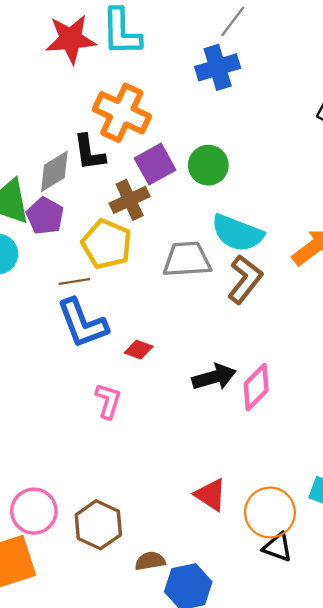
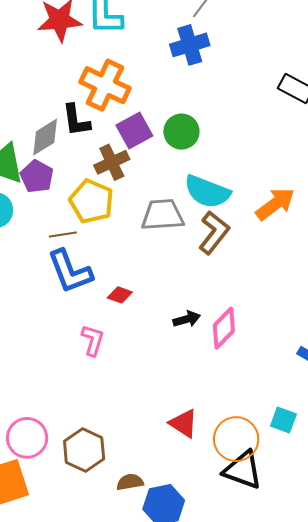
black arrow: (214, 377) -> (187, 319), size x0.7
black triangle: (278, 547) -> (243, 470), size x1.5

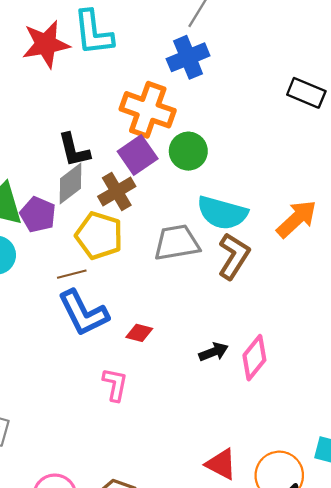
orange cross: (105, 85) -> (148, 110), moved
gray diamond: (45, 137) -> (70, 184), moved

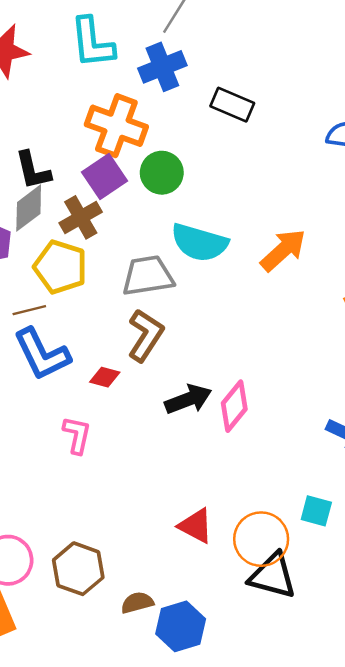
cyan L-shape: (93, 33) -> (92, 43), moved
black rectangle: (306, 93) -> (232, 105), moved
brown L-shape: (234, 256) -> (146, 335), moved
black arrow: (213, 352) -> (188, 399), size x1.4

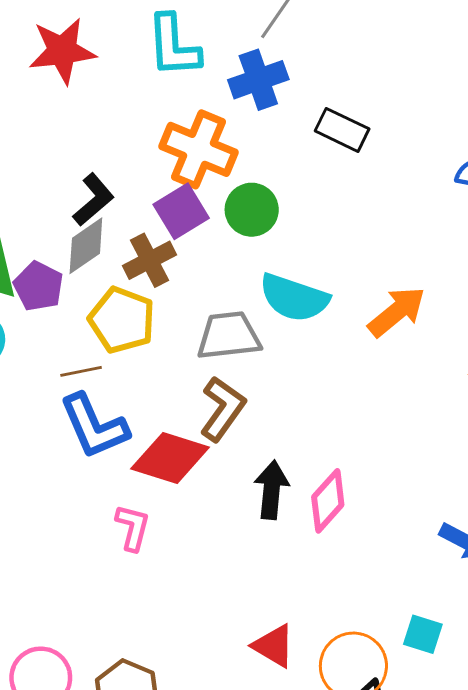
black L-shape: (33, 170) -> (93, 200), turned -120
red diamond: (105, 377) -> (170, 458), size x2.0
black arrow: (188, 399) -> (272, 490), turned -66

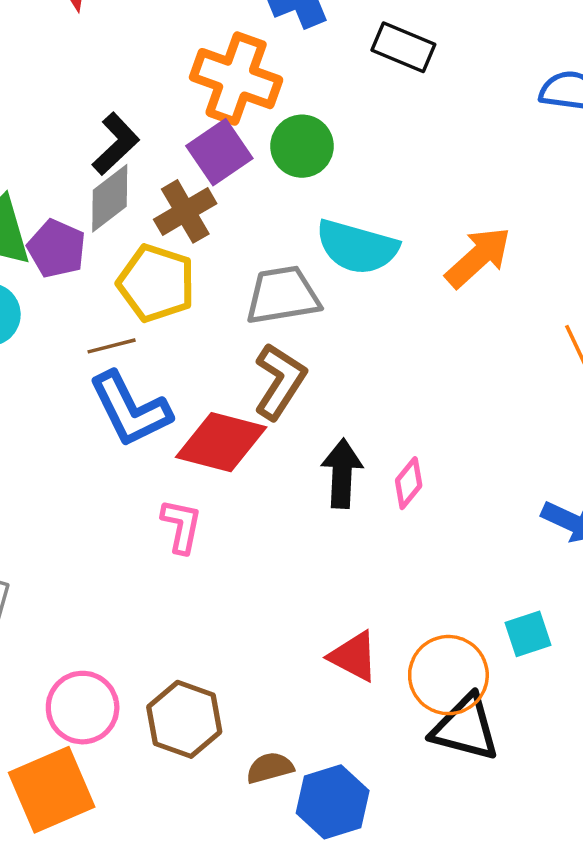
pink diamond: (328, 501) -> (409, 483), size x0.7
cyan square: (423, 634) -> (528, 634), turned -33

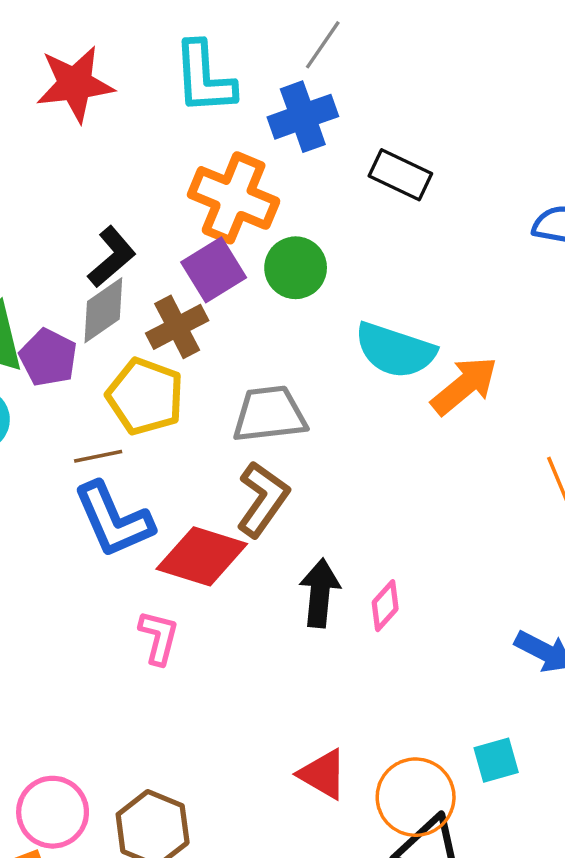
cyan semicircle: (357, 247) -> (395, 350), moved

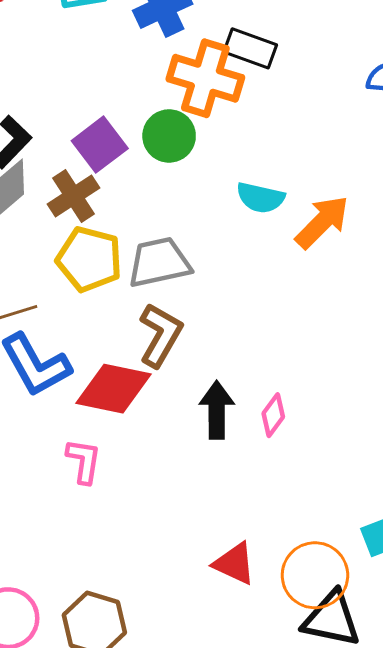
orange cross: (234, 198) -> (205, 78), moved
cyan semicircle: (395, 350) -> (260, 198), size x0.7
yellow pentagon: (145, 396) -> (89, 259), moved

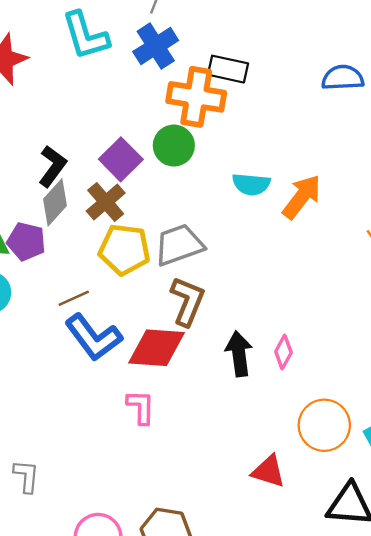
orange circle: (315, 575) -> (324, 425), moved

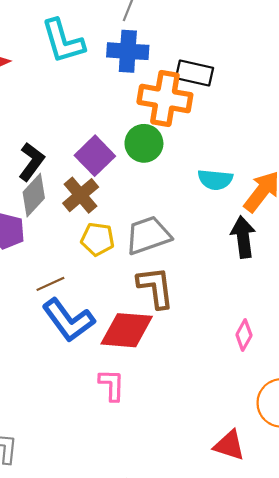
blue cross: (156, 46) -> (128, 51), turned 36
yellow pentagon: (124, 249) -> (98, 239), size x0.7
brown L-shape: (187, 301) -> (156, 287), turned -30
black arrow: (239, 354) -> (243, 237), moved

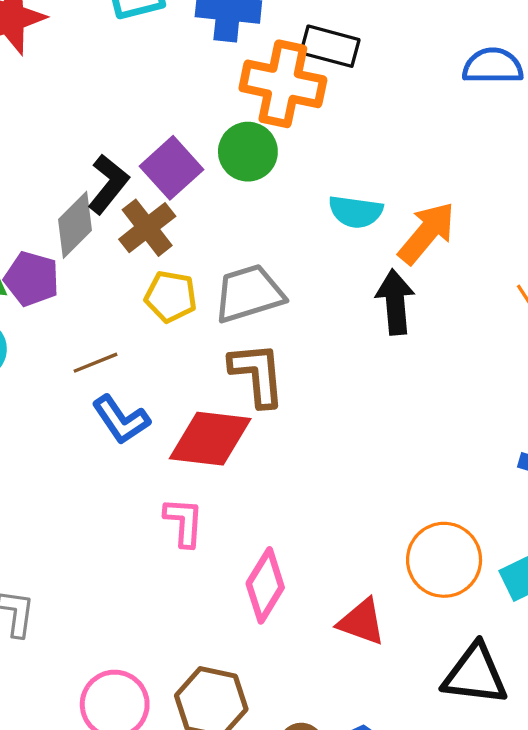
black L-shape: (32, 162) -> (108, 184), moved
blue L-shape: (68, 320) -> (121, 420), size x0.7
pink diamond: (244, 335) -> (265, 585), moved, size x1.5

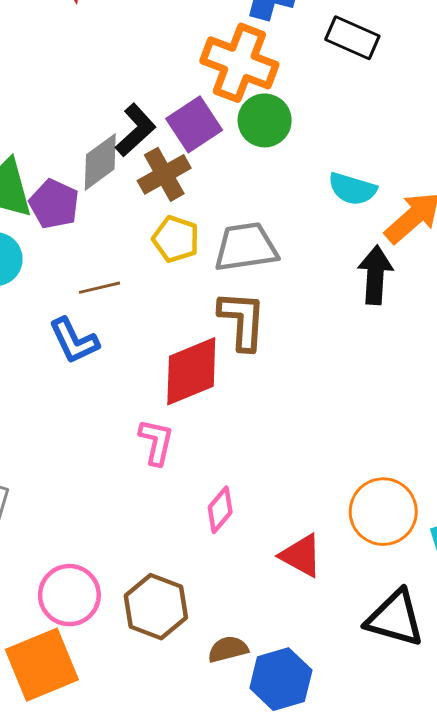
orange cross: (283, 84) -> (239, 63), moved
blue L-shape: (121, 420) -> (74, 341), moved
red diamond: (210, 439) -> (191, 371), turned -38
pink diamond: (265, 585) -> (220, 510), size x0.7

